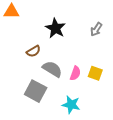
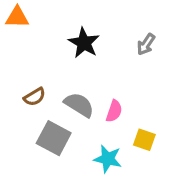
brown semicircle: (33, 51) -> (35, 97), moved
yellow square: (95, 73) -> (144, 140), moved

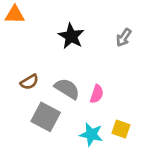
yellow square: (144, 140) -> (121, 129), moved

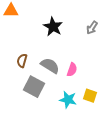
brown semicircle: (29, 82) -> (22, 61), turned 136

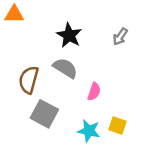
brown semicircle: (22, 61) -> (29, 80), size x1.5
gray semicircle: (50, 66) -> (65, 68), moved

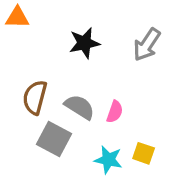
black star: (69, 35) -> (84, 43), turned 30
gray arrow: (120, 37) -> (147, 45), size x1.5
gray semicircle: (65, 68) -> (80, 107), moved

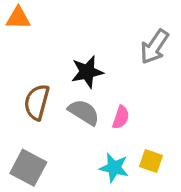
black star: (84, 43) -> (87, 72), moved
gray square: (54, 139) -> (28, 168), moved

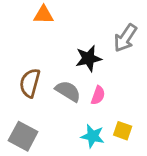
orange triangle: (18, 18) -> (44, 15), moved
black star: (87, 72) -> (88, 58), moved

